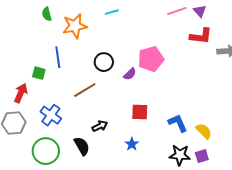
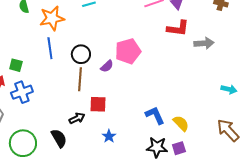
blue line: (58, 57) -> (50, 48), moved
brown line: (85, 90) -> (80, 79), moved, turned -55
red square: (140, 112) -> (98, 104), moved
blue cross: (51, 115) -> (22, 92), moved, turned 35

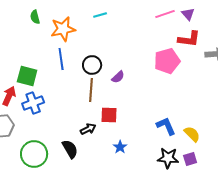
pink pentagon: (128, 51) -> (167, 61), moved
green square: (16, 65) -> (27, 76), size x1.5

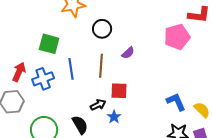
blue line: (61, 59) -> (71, 69), moved
black circle: (92, 65) -> (102, 29), moved
green square: (27, 76) -> (49, 44), moved
blue star: (120, 147) -> (114, 117), moved

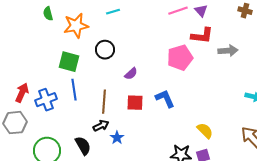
green square: (49, 44) -> (69, 62), moved
brown line: (101, 66) -> (104, 102), moved
red square: (119, 91) -> (135, 103), moved
blue L-shape: (176, 102) -> (165, 99), moved

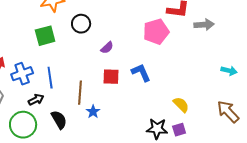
green square: (69, 62) -> (45, 36), turned -30
blue line: (74, 90) -> (50, 78), moved
brown line: (104, 102) -> (80, 93), moved
black arrow: (101, 126) -> (36, 100), moved

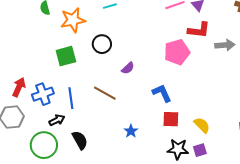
red square: (111, 77) -> (171, 119), moved
brown line: (80, 93) -> (105, 93), moved, turned -65
blue star: (93, 112) -> (131, 131), moved

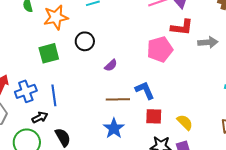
brown line: (105, 93) -> (118, 99), moved, turned -30
blue star: (131, 131) -> (114, 128), size x1.5

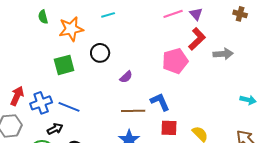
red L-shape: (182, 27) -> (197, 39), turned -50
blue line: (54, 95) -> (69, 107), turned -60

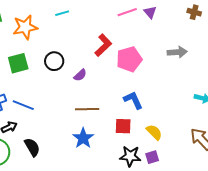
red L-shape: (197, 39) -> (103, 45), moved
black circle: (100, 53) -> (54, 61), moved
blue L-shape: (160, 102) -> (133, 100), moved

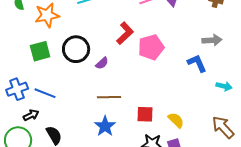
gray arrow: (177, 52) -> (212, 40), moved
black circle: (54, 61) -> (76, 49), size x1.4
blue L-shape: (133, 100) -> (197, 63), moved

